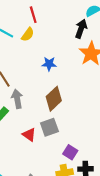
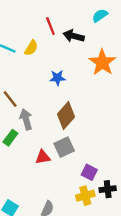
red line: (33, 15) -> (50, 26), moved
black arrow: (81, 29) -> (74, 36), moved, turned -90
red triangle: (29, 135) -> (43, 157), turned -40

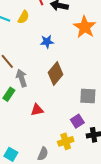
gray square: (64, 147) -> (88, 96), moved, turned 30
purple square: (89, 172) -> (77, 121), turned 32
yellow cross: (85, 196) -> (66, 141), moved

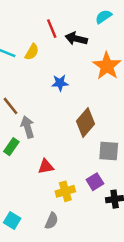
brown diamond: (55, 74) -> (86, 122), moved
yellow cross: (66, 141) -> (65, 191), moved

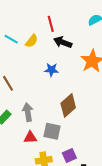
black arrow: (76, 39) -> (63, 42), moved
gray arrow: (28, 127) -> (28, 112), moved
gray square: (109, 151) -> (52, 131), moved

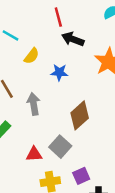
yellow semicircle: (32, 41) -> (32, 56), moved
gray arrow: (28, 112) -> (34, 104), moved
gray square: (52, 131) -> (60, 147), turned 30

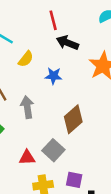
purple square: (81, 176) -> (74, 180), turned 35

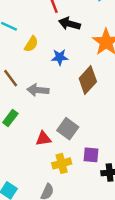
gray arrow: (27, 107) -> (38, 90), turned -70
brown diamond: (73, 119) -> (88, 80), moved

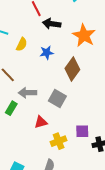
gray arrow: (38, 90) -> (27, 93), moved
gray square: (68, 129) -> (57, 99), moved

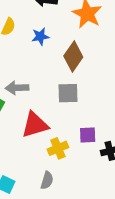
gray square: (57, 99) -> (68, 93), moved, turned -30
red triangle: (41, 122) -> (35, 125), size x1.6

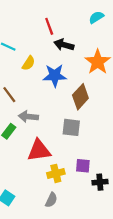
blue star: (40, 36) -> (55, 76), size x1.5
gray semicircle: (47, 180) -> (51, 200), moved

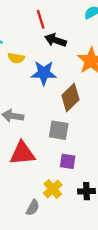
yellow semicircle: (29, 63) -> (16, 58), turned 64
purple square: (83, 166) -> (68, 161), moved
yellow cross: (56, 173) -> (53, 189), moved, turned -30

